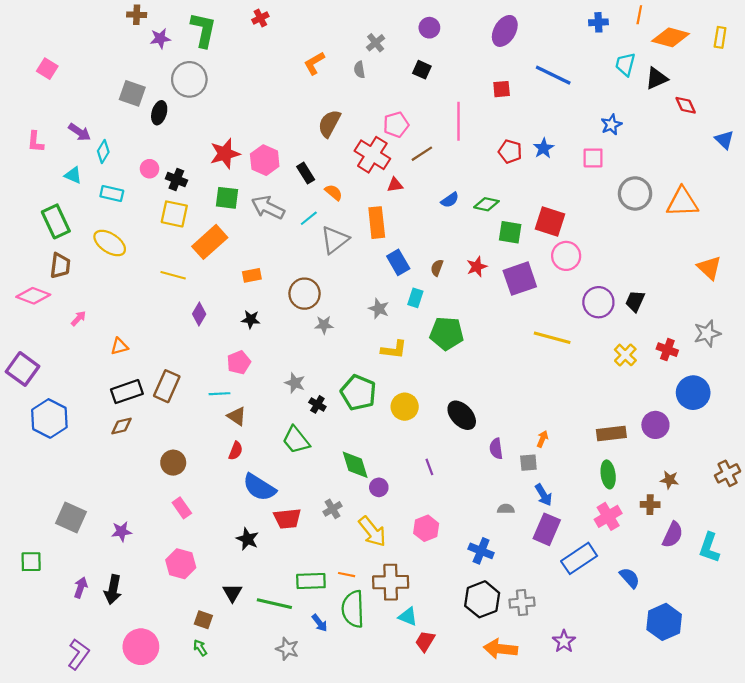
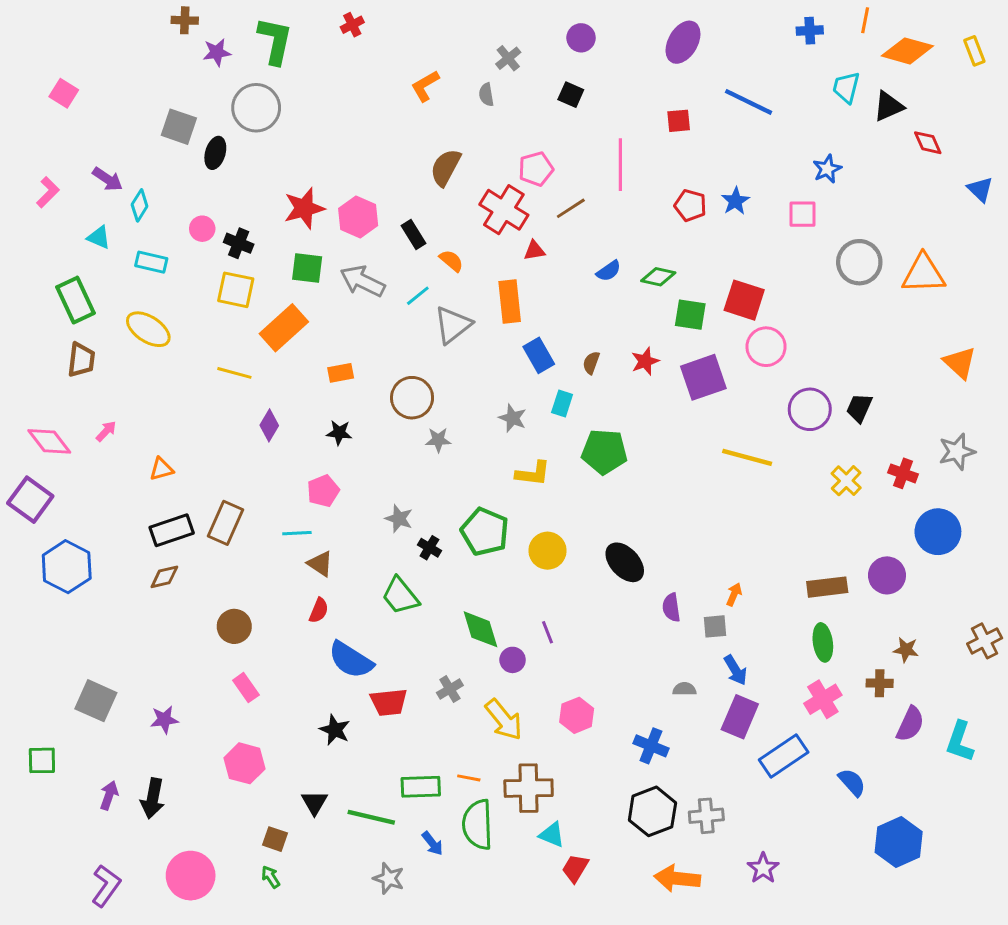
yellow rectangle: (720, 37) -> (974, 51), turned -30
pink L-shape: (35, 142) -> (48, 192), turned -140
pink diamond: (33, 296) -> (49, 441), moved, turned 32
purple line: (429, 467) -> (548, 632), moved

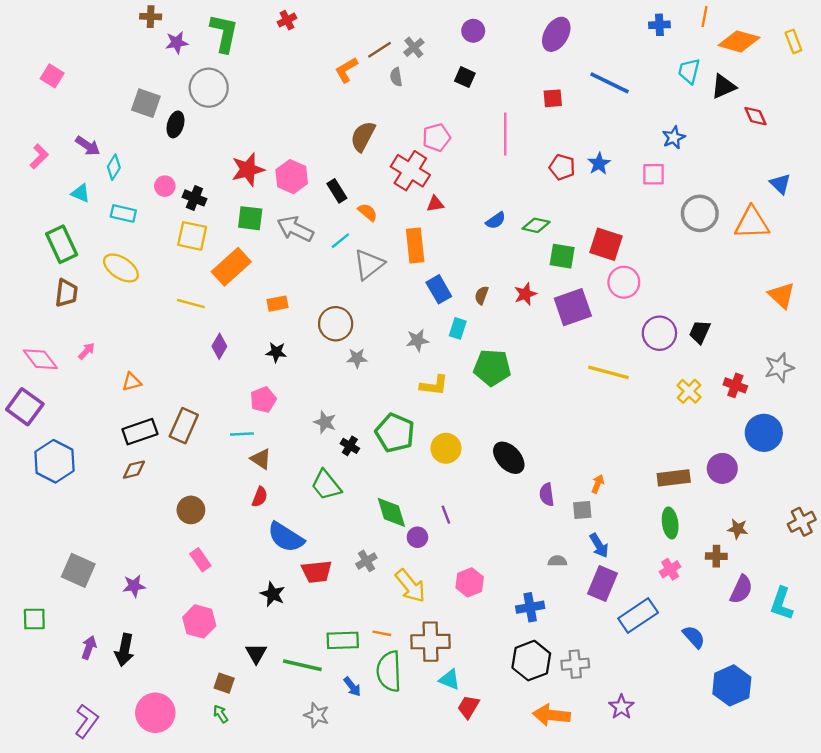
blue triangle: (980, 189) -> (780, 184), moved
brown line: (571, 208) -> (379, 50), moved
gray star: (513, 418) -> (417, 340), turned -30
pink cross: (823, 699) -> (670, 569), size x0.7
blue cross: (651, 746) -> (530, 607), turned -32

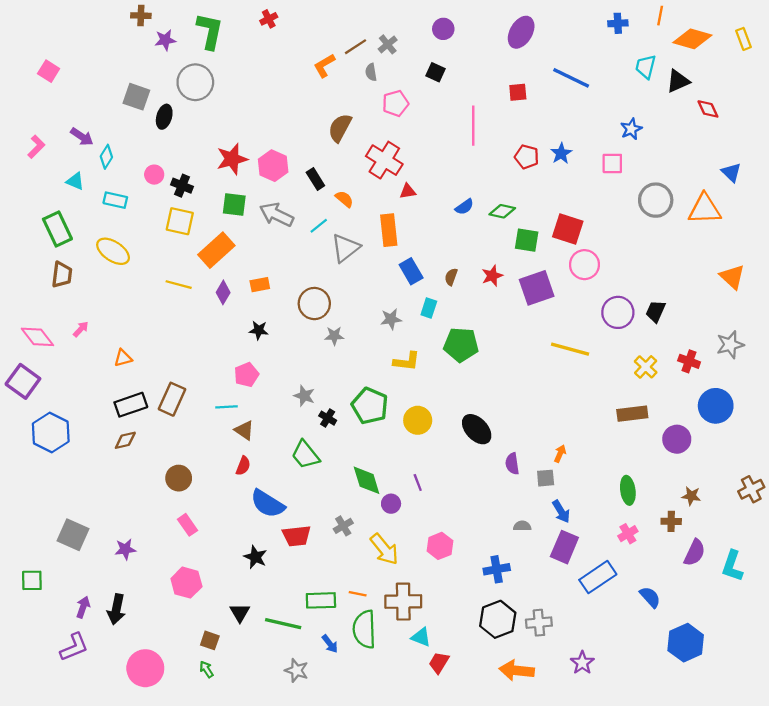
pink pentagon: (436, 138) -> (395, 103), moved
purple diamond: (219, 346) -> (223, 292), moved
brown rectangle: (674, 478) -> (632, 414), moved
purple L-shape: (87, 721) -> (74, 647), moved, turned 32

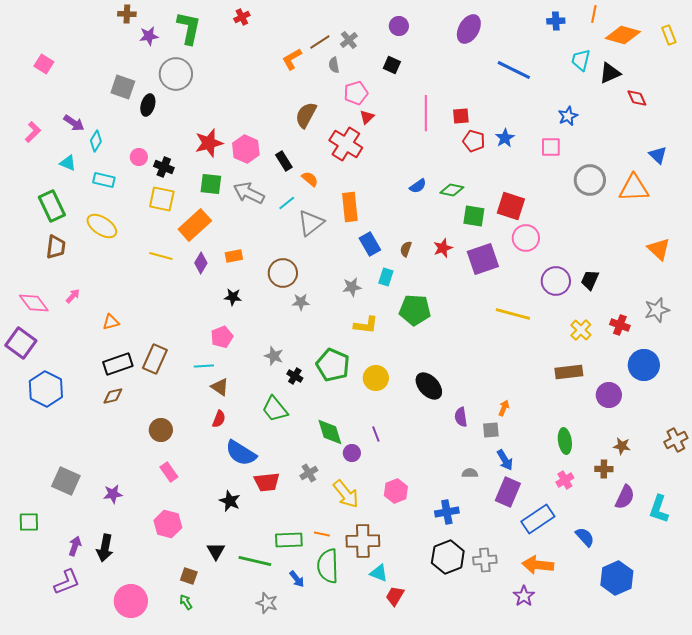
red square: (518, 92) -> (461, 116), moved
red triangle: (408, 191) -> (367, 117), moved, turned -35
orange arrow: (517, 670) -> (538, 565), moved

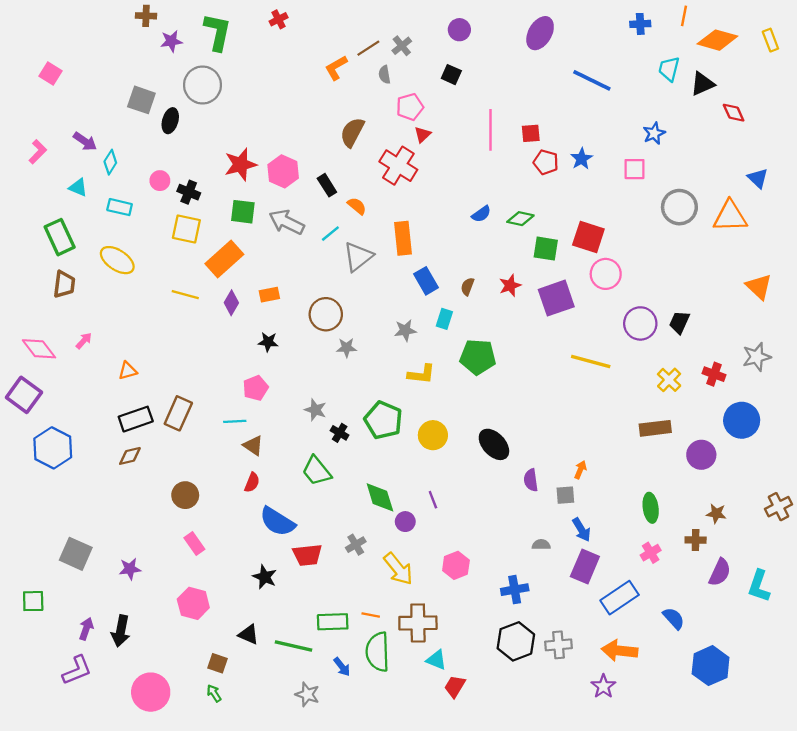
black triangle: (216, 551) -> (249, 634), turned -36

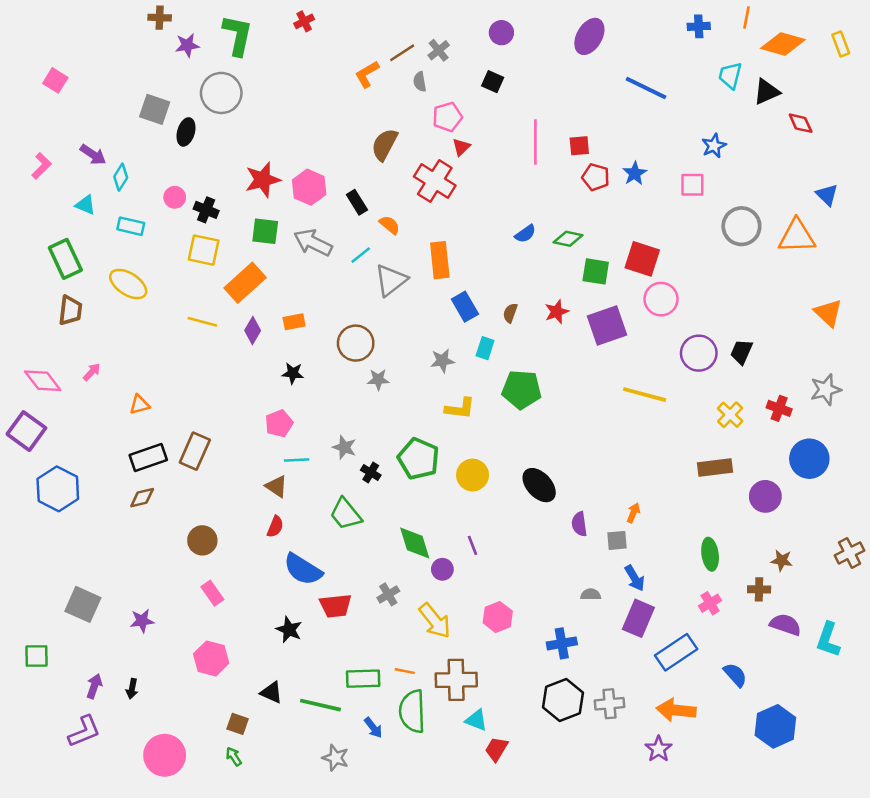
cyan line: (235, 421) -> (297, 460), moved
purple semicircle: (720, 572) -> (785, 625), turned -96
black arrow: (121, 631) -> (132, 689), size x0.6

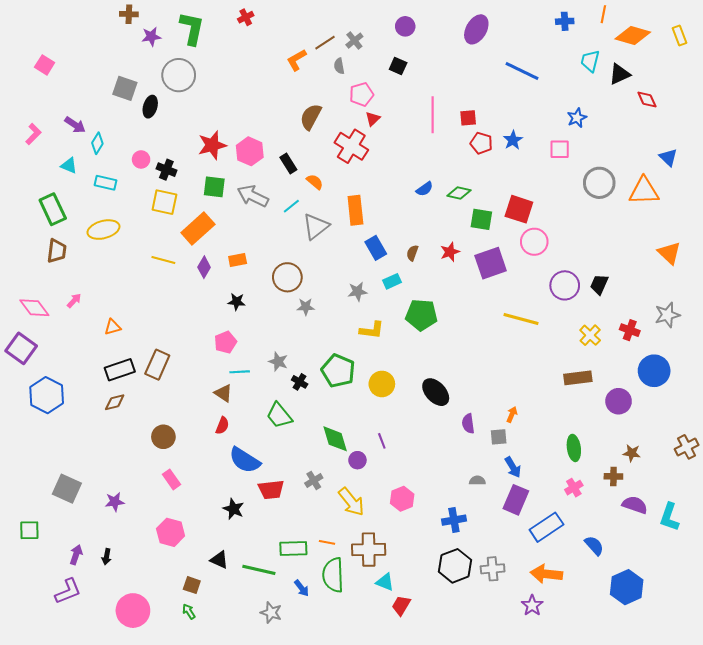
yellow ellipse: (128, 284) -> (103, 230), turned -48
cyan rectangle: (485, 348) -> (392, 281), turned 48

